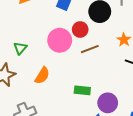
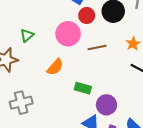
red circle: (80, 30) -> (87, 15), moved
orange semicircle: (42, 76) -> (55, 67), moved

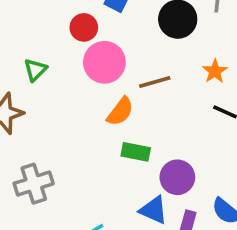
red circle: (87, 15) -> (84, 27), moved
orange semicircle: (55, 67) -> (120, 112), moved

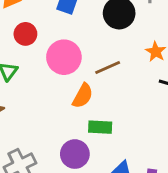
red circle: (84, 27) -> (25, 34), moved
purple circle: (177, 177) -> (75, 154), moved

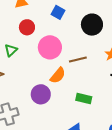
green rectangle: (100, 127) -> (84, 98), moved
purple circle: (75, 154) -> (41, 94), moved

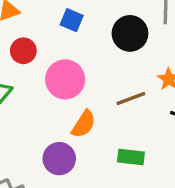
brown line: (78, 59) -> (131, 99), moved

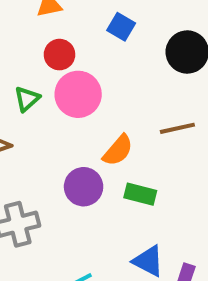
pink circle: (65, 79) -> (78, 94), moved
green rectangle: (131, 157) -> (140, 194), moved

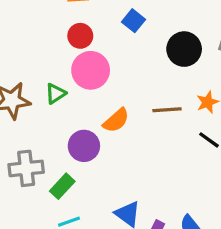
green triangle: (27, 99) -> (56, 94), moved
green rectangle: (140, 194) -> (62, 186), moved, turned -70

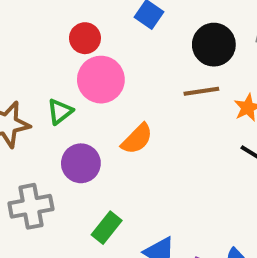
brown line: (167, 110) -> (201, 91), moved
purple circle: (84, 146) -> (81, 163), moved
green rectangle: (62, 186) -> (107, 228), moved

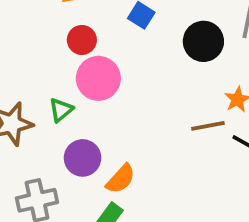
brown line: (201, 91) -> (208, 126), moved
orange semicircle: (137, 139) -> (121, 179), moved

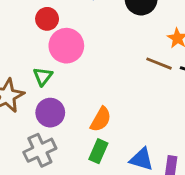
brown line: (208, 126) -> (159, 64), turned 45
purple circle: (83, 158) -> (50, 113), moved

